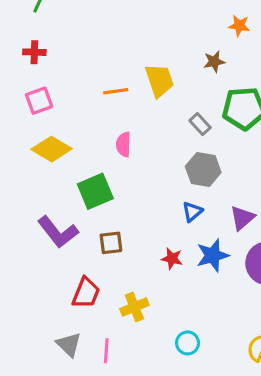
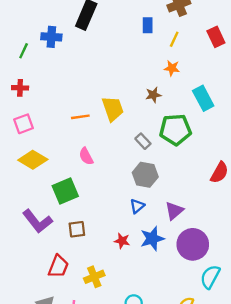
pink semicircle: (123, 144) -> (86, 156), turned -30

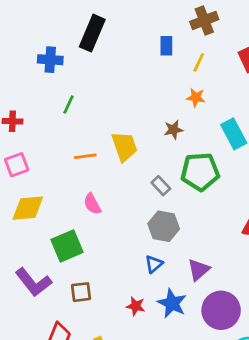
green line: (24, 51) -> (68, 104), moved
yellow diamond: (33, 160) -> (28, 208), turned -36
blue star: (152, 239) -> (172, 303), turned -30

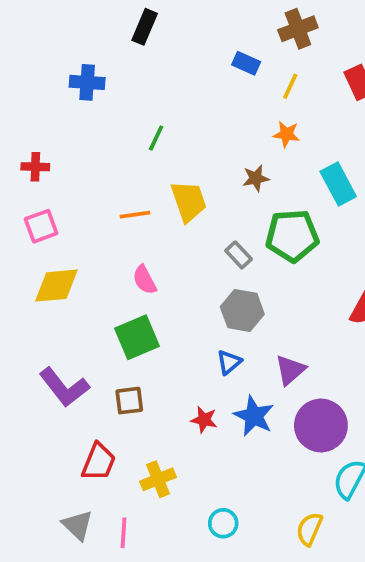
black rectangle: (92, 33) -> (145, 27), moved, size x0.7
blue rectangle: (166, 46) -> (246, 63), turned -66
green line: (68, 104) -> (156, 138), moved
green square: (67, 246) -> (137, 337), moved

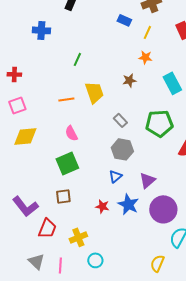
green pentagon: (292, 236) -> (159, 123), moved
purple L-shape: (64, 387) -> (25, 206), moved
cyan circle: (223, 523) -> (95, 260), moved

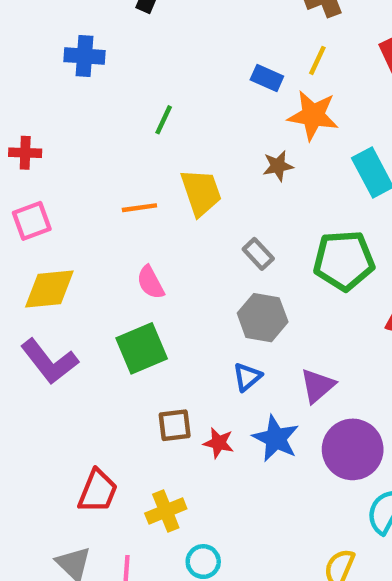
blue rectangle: (124, 20) -> (267, 78), moved
orange star: (145, 57) -> (313, 115), size x1.6
brown square: (63, 196) -> (175, 425), moved
purple L-shape: (25, 206) -> (49, 362), moved

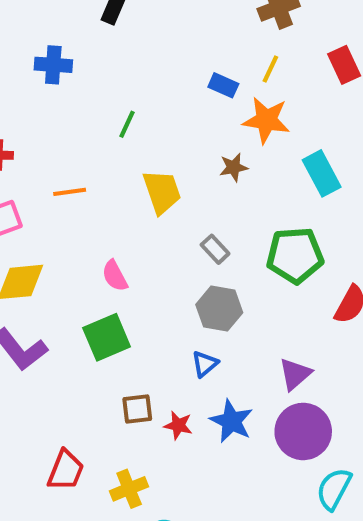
orange line: (139, 208) -> (70, 192), moved
purple triangle: (317, 386) -> (295, 374), moved

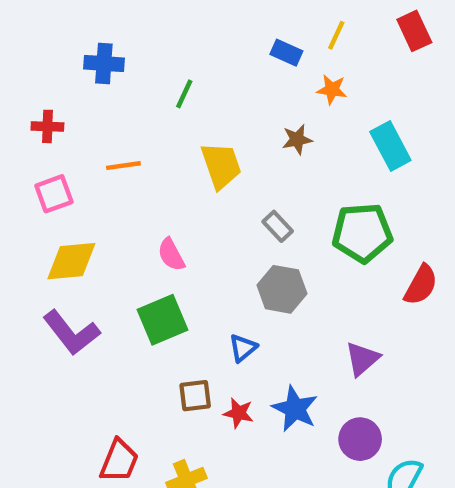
blue cross: (53, 65) -> (104, 63), moved
orange star: (266, 120) -> (332, 90), size x0.6
blue triangle: (205, 364) -> (243, 348), moved
purple circle: (303, 431) -> (360, 439), moved, size x0.7

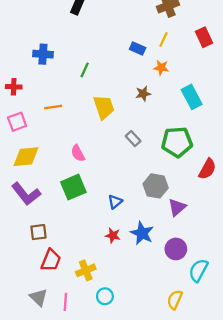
gray hexagon: (282, 289) -> (156, 186), moved
brown square: (195, 396) -> (38, 232), moved

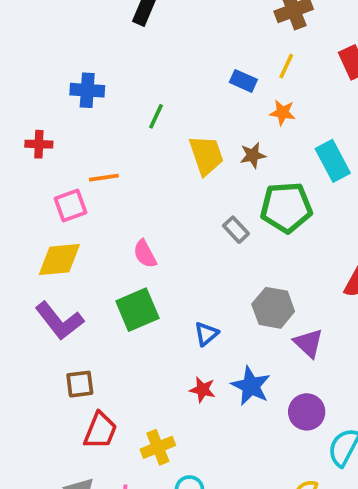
yellow trapezoid: (104, 107) -> (206, 155), moved
pink square: (17, 122) -> (70, 206), moved
green pentagon: (177, 142) -> (286, 207), moved
purple triangle: (177, 207) -> (309, 343), turned -36

